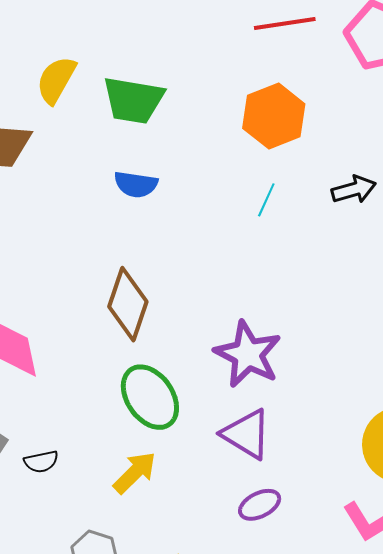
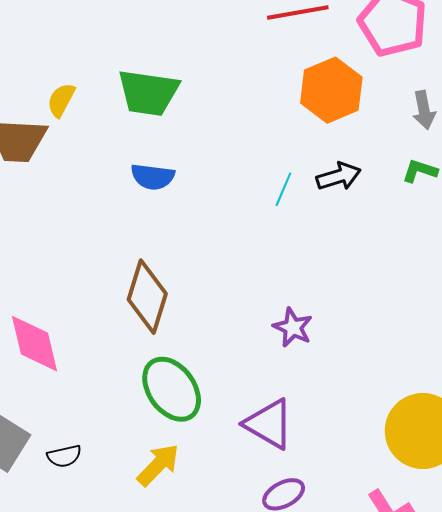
yellow semicircle: (56, 80) -> (61, 100), moved, size x0.7
orange hexagon: (274, 116) -> (331, 90), moved
black arrow: (354, 189) -> (339, 176), moved
purple star: (248, 354) -> (293, 327), moved, size x0.6

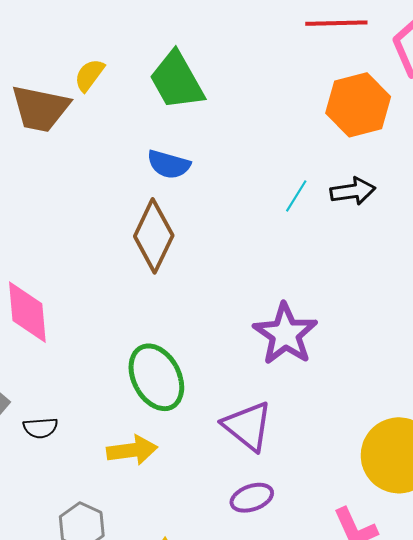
green trapezoid: (148, 93) -> (177, 81), turned 44
brown diamond: (147, 297) -> (154, 236), moved
purple star: (293, 327) -> (285, 334), size x1.6
yellow arrow: (158, 465) -> (132, 450), turned 30

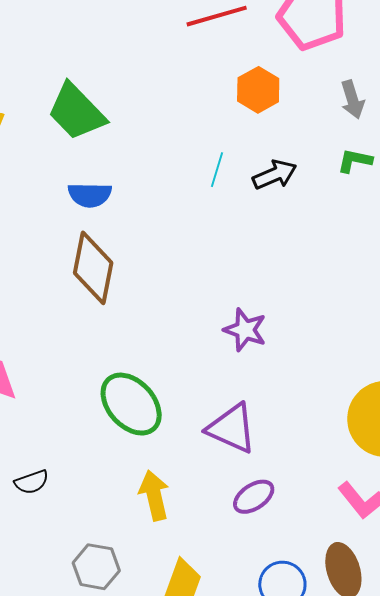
orange hexagon: (358, 105) -> (258, 90), size x0.7
cyan line: (296, 196) -> (217, 170), moved
purple star: (285, 334) -> (245, 330), size x0.7
yellow arrow: (132, 450) -> (154, 495), moved, turned -81

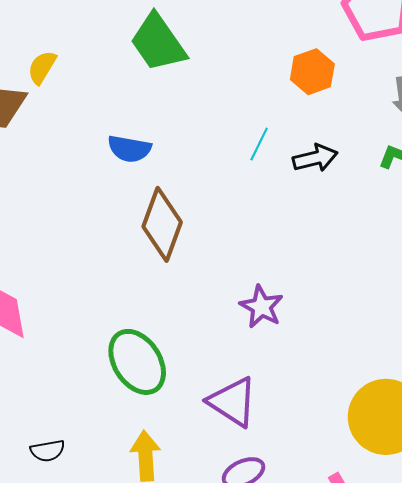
green trapezoid: (76, 112) -> (158, 43), moved
brown diamond: (93, 268) -> (162, 224), moved
black semicircle: (32, 482) -> (48, 451), moved

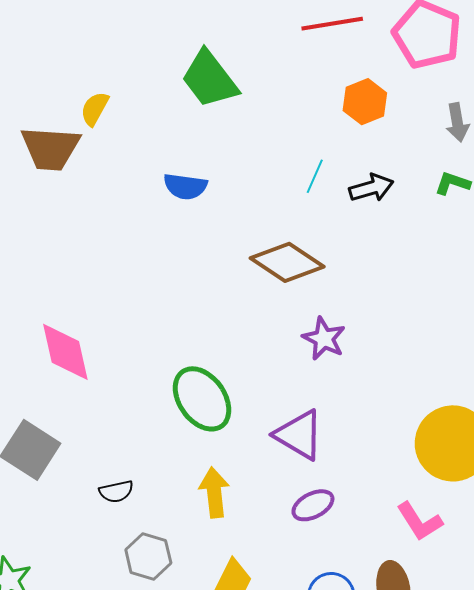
brown diamond: (162, 224) -> (287, 262), moved, turned -74

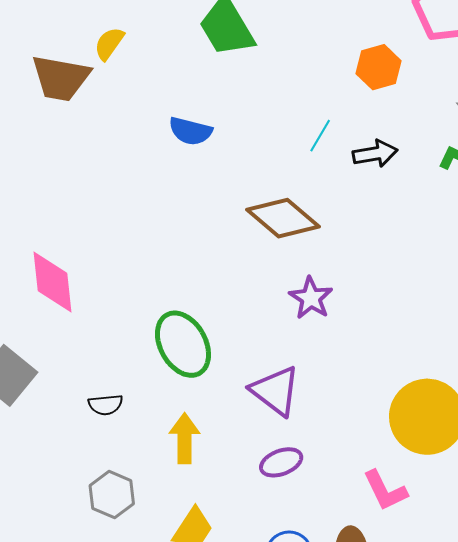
black semicircle: (116, 491) -> (106, 405), moved

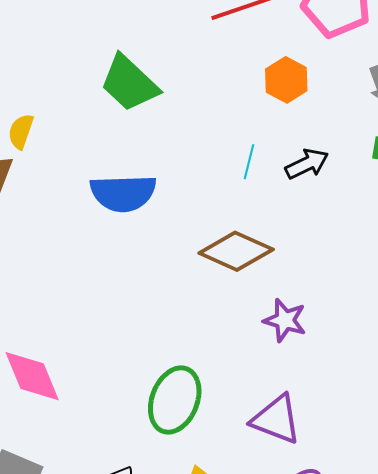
blue semicircle: (190, 131) -> (123, 193), size x1.5
green ellipse: (183, 344) -> (175, 400), turned 66

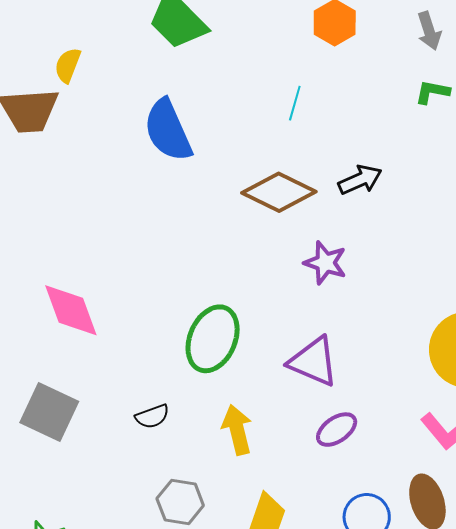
black arrow: (307, 164) -> (360, 180), moved
blue semicircle: (123, 193) -> (168, 130), turned 66

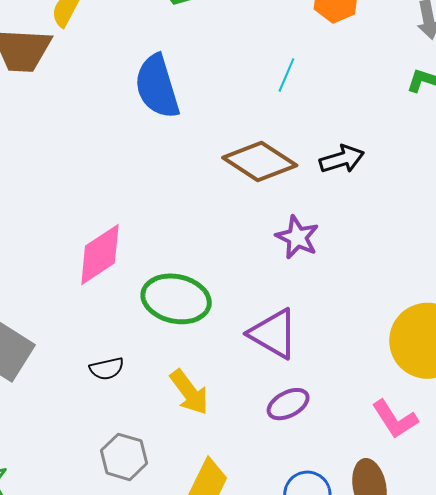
pink diamond: (71, 310) -> (100, 254), moved, turned 70
green ellipse: (213, 339) -> (176, 299), turned 72
yellow arrow: (237, 430) -> (189, 392), turned 150

